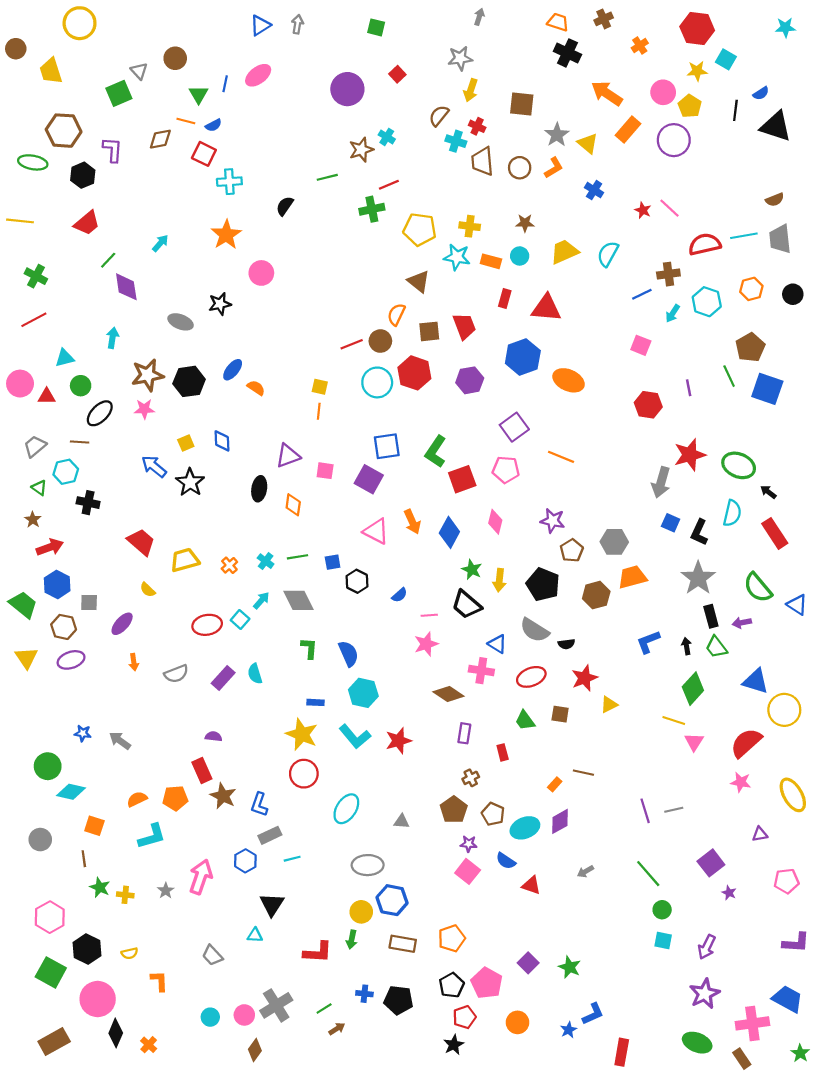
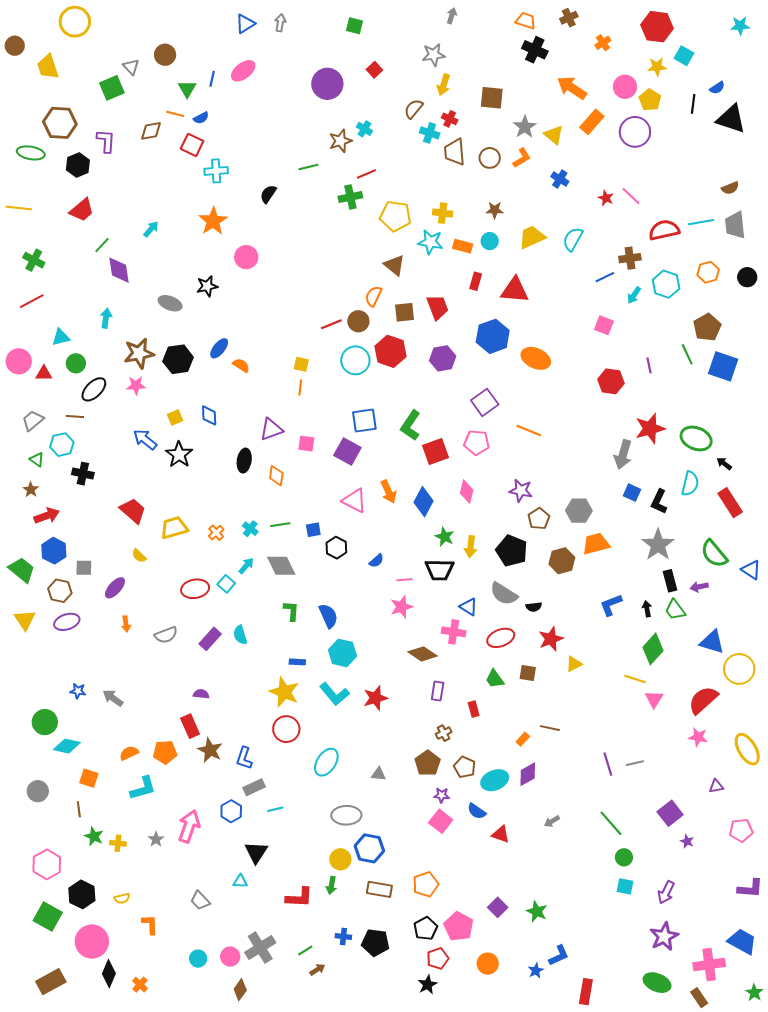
black trapezoid: (466, 605) -> (440, 570), turned -40

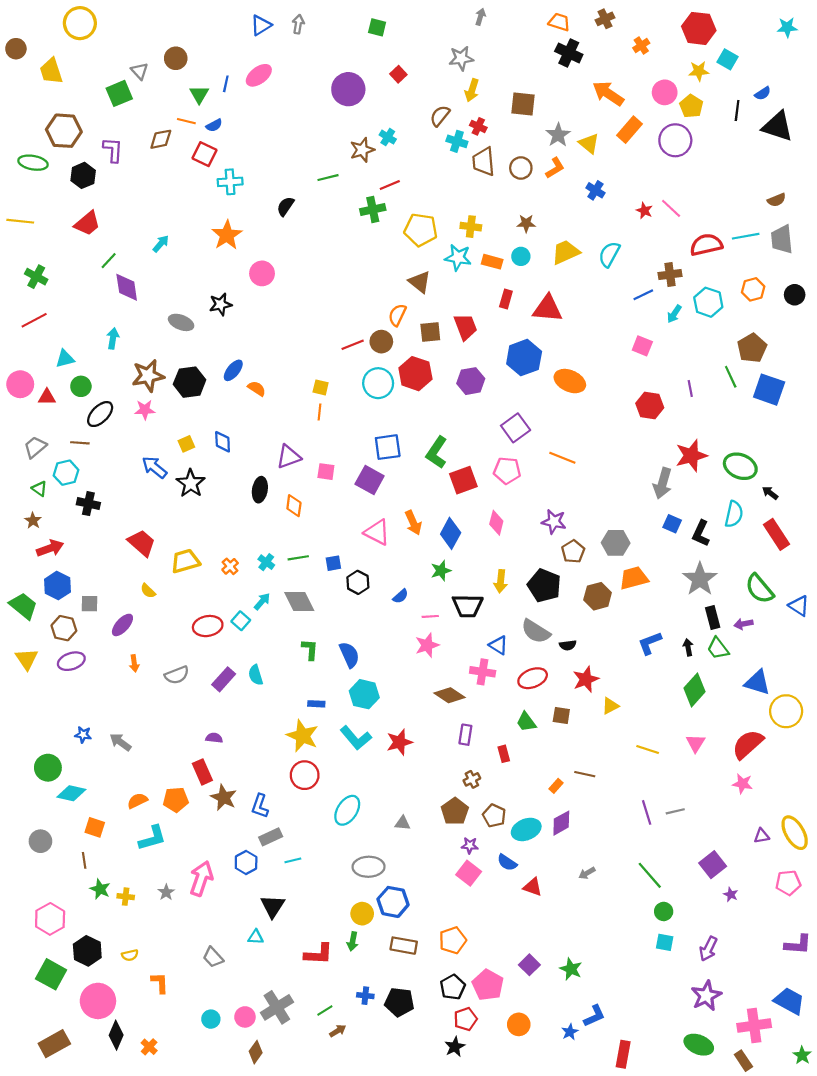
green star: (445, 537) -> (441, 571), moved, turned 30
yellow line: (635, 679) -> (648, 750), moved
yellow ellipse: (747, 749) -> (795, 833), moved

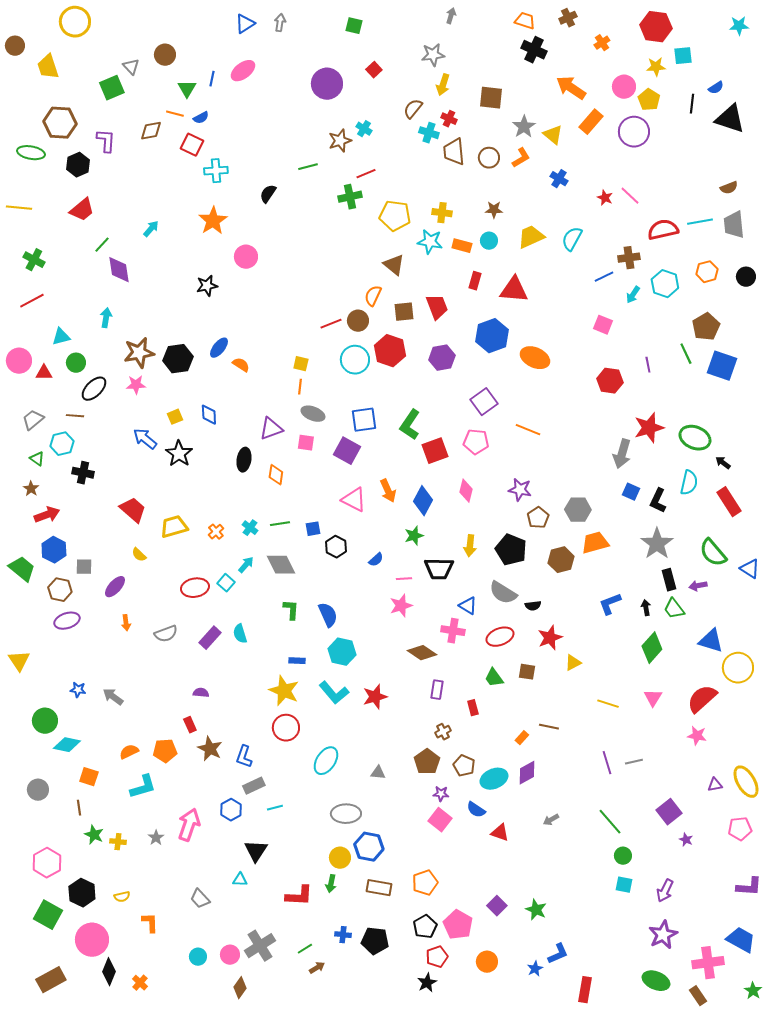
cyan square: (728, 59) -> (683, 56), turned -36
gray ellipse: (181, 322) -> (313, 414), moved
yellow triangle: (27, 659) -> (19, 661), moved
red rectangle: (202, 772) -> (190, 725), size x0.7

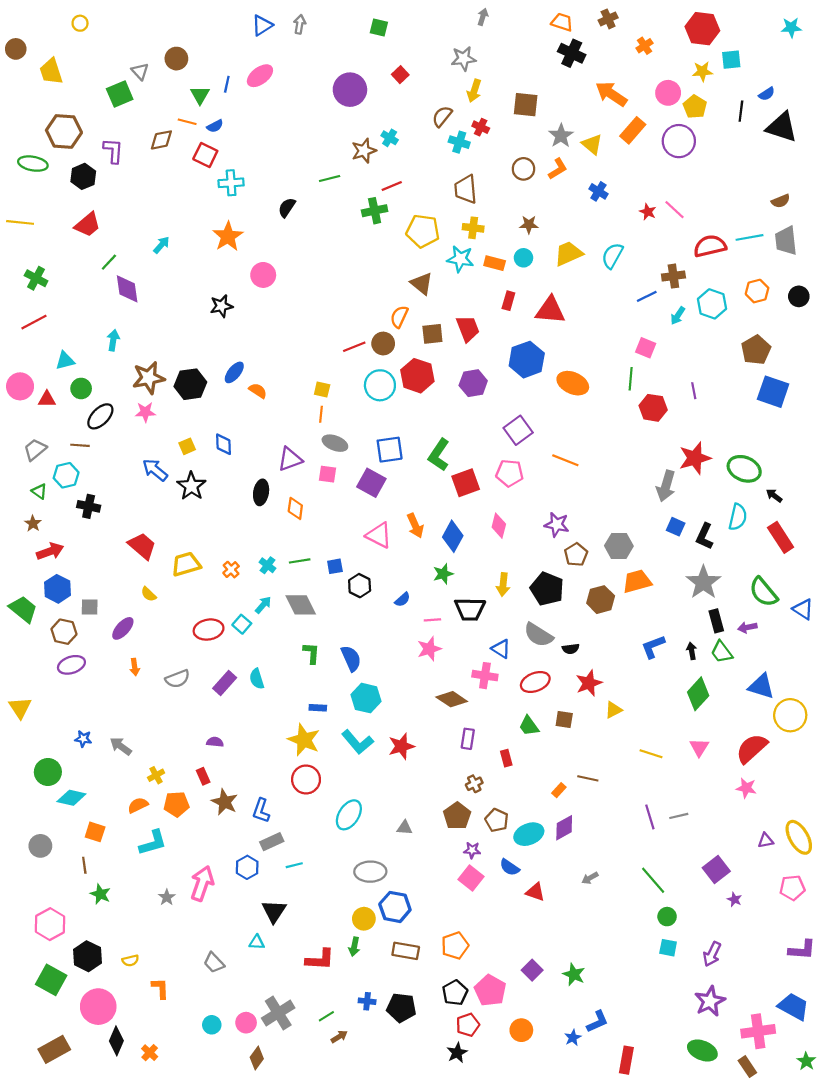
yellow circle: (75, 22) -> (80, 23), size x0.5
brown trapezoid: (454, 152) -> (466, 189), moved
green line: (686, 354) -> (631, 379), moved, turned 30
yellow cross: (118, 842) -> (156, 775), moved, turned -35

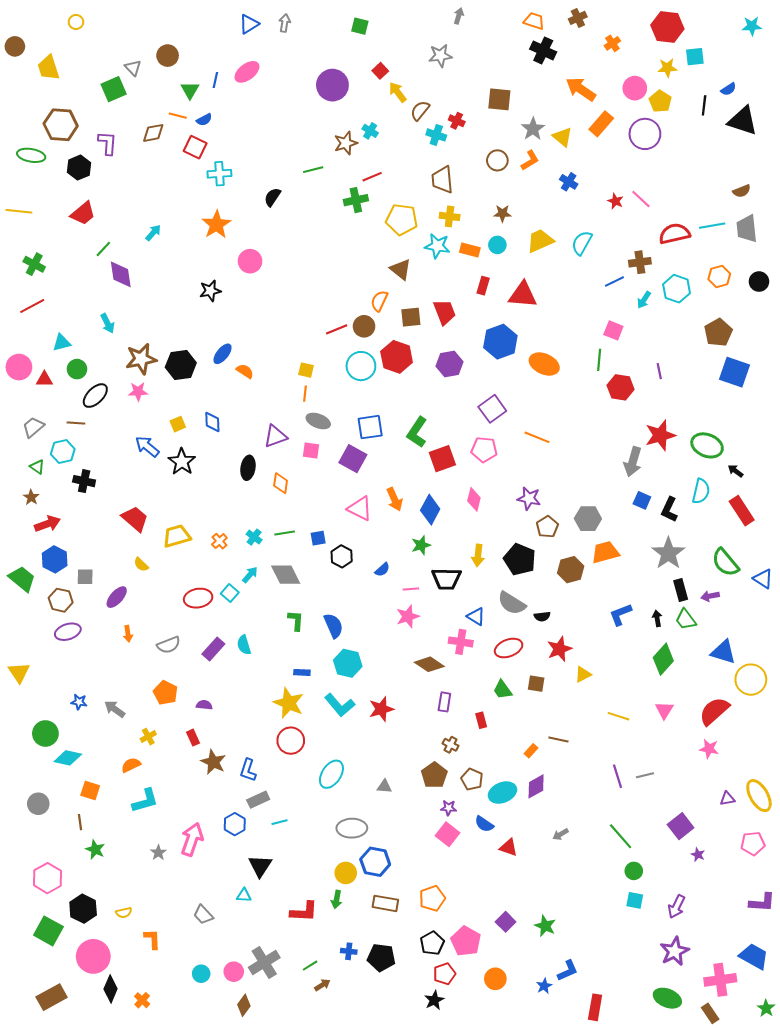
yellow arrow: (474, 91) -> (398, 92), moved, turned 125
cyan arrow: (113, 340) -> (108, 323), turned 144
brown cross: (474, 784) -> (451, 745), turned -35
orange pentagon: (176, 804) -> (166, 693), moved, turned 30

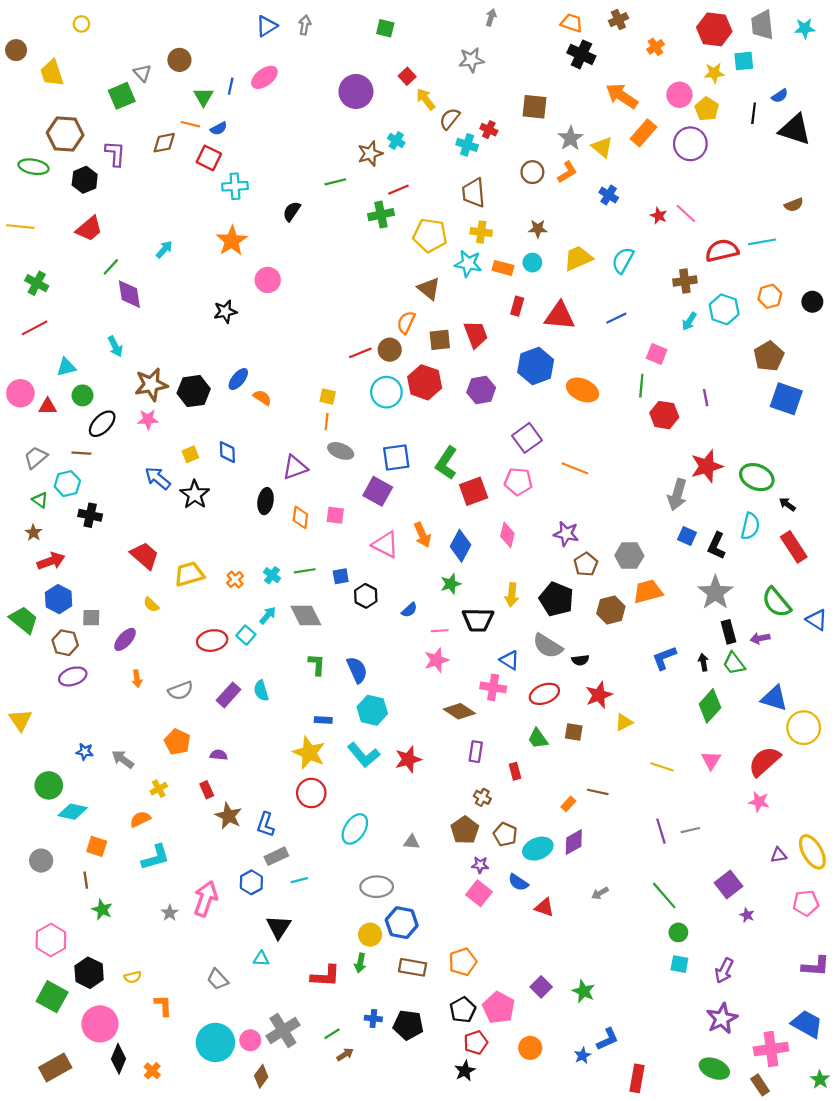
gray trapezoid: (747, 229) -> (762, 25), moved
blue line: (614, 282) -> (616, 318), moved
pink square: (311, 451) -> (335, 515), moved
cyan circle: (201, 974) -> (215, 1042), size x2.0

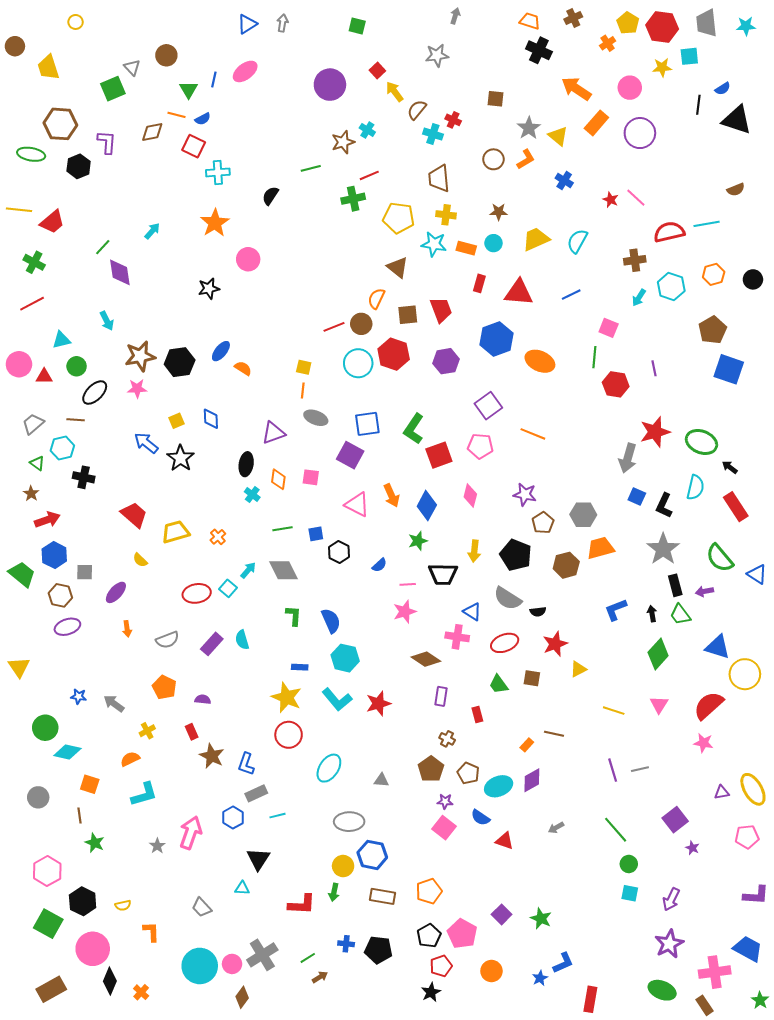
brown square: (535, 107) -> (496, 99), size x0.7
yellow pentagon: (707, 109) -> (628, 23), moved
red trapezoid: (89, 229) -> (52, 222), moved
cyan cross: (272, 575) -> (252, 494), moved

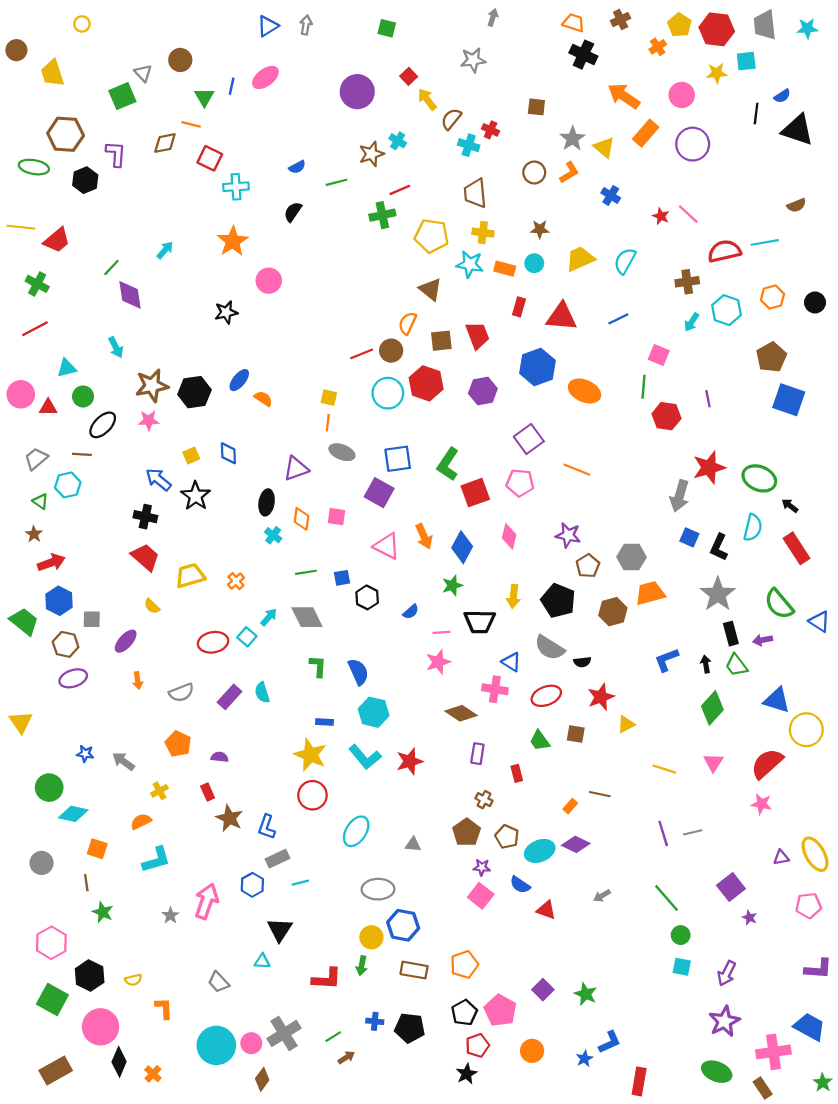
blue semicircle: (203, 119) -> (297, 167), moved
black cross: (84, 477) -> (145, 517), moved
purple diamond: (532, 780) -> (576, 844), turned 55

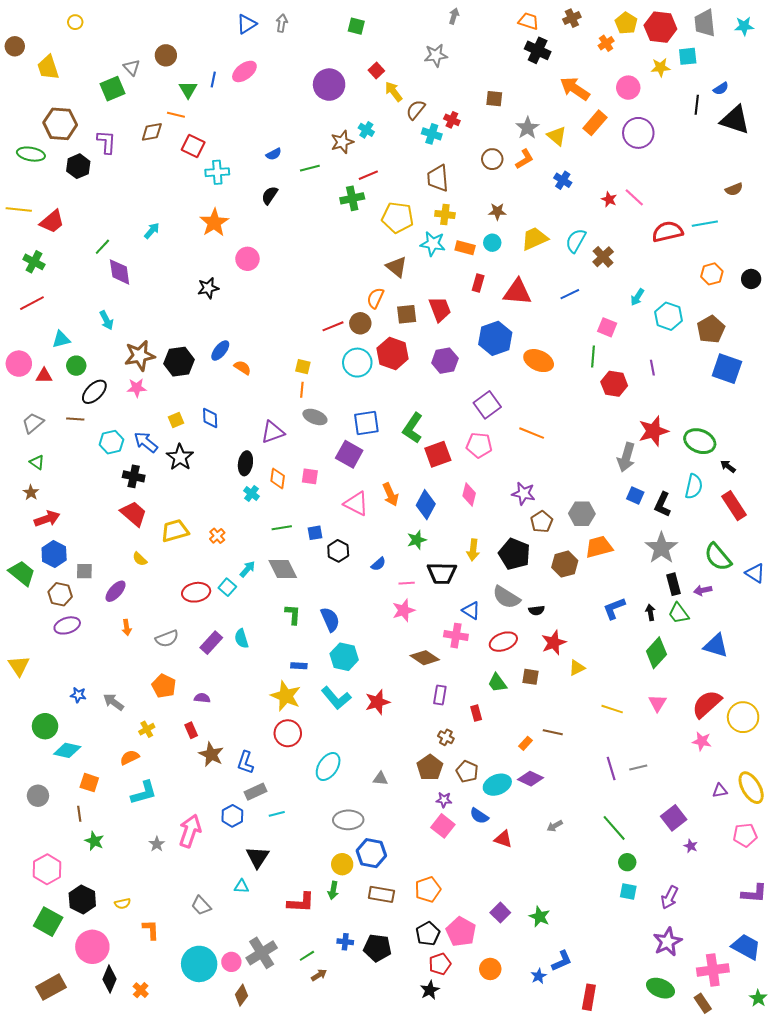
brown cross: (687, 282) -> (603, 257), moved, turned -35
cyan hexagon: (727, 310) -> (669, 316), moved
cyan hexagon: (68, 485) -> (111, 442), moved
yellow circle: (806, 730) -> (743, 717), moved

